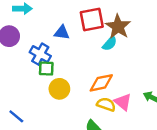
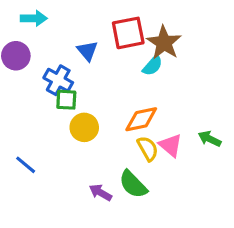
blue triangle: (62, 33) -> (87, 51), turned 42
yellow semicircle: (106, 104) -> (148, 149), turned 42

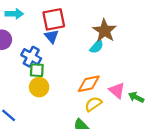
red square: (128, 33) -> (54, 19), moved
yellow circle: (84, 127) -> (39, 87), moved
pink triangle: (171, 145) -> (117, 91), moved
yellow semicircle: (148, 149) -> (93, 104), turned -96

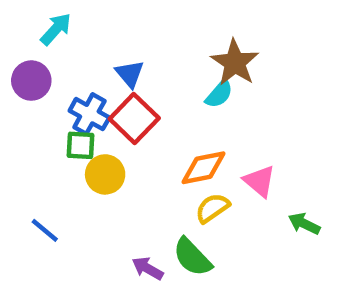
cyan arrow: (14, 14) -> (56, 29), turned -48
red square: (54, 19) -> (134, 119), moved, turned -35
green square: (37, 70) -> (80, 145), moved
green arrow: (136, 97) -> (304, 224), moved

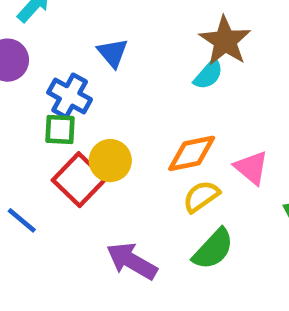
red square: (134, 119) -> (79, 180), moved
yellow circle: (105, 174) -> (110, 161), moved
green semicircle: (192, 257) -> (213, 249), moved, turned -93
purple arrow: (148, 268) -> (132, 261), size x1.5

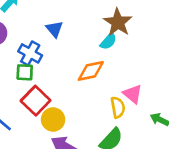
orange diamond: (192, 153) -> (91, 71), moved
yellow circle: (110, 161) -> (53, 120), moved
yellow semicircle: (201, 196) -> (118, 107), moved, turned 115

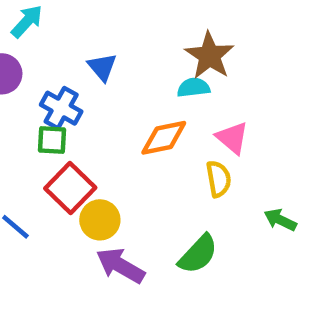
cyan semicircle: (108, 41) -> (193, 88), turned -138
pink triangle: (133, 94) -> (232, 138), moved
yellow semicircle: (118, 107) -> (219, 179), moved

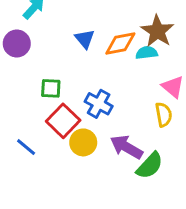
blue cross: (61, 108) -> (99, 104), moved
orange diamond: (164, 138) -> (120, 43), moved
purple arrow: (120, 266) -> (126, 147), moved

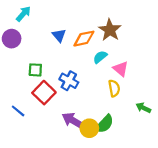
cyan semicircle: (147, 53) -> (100, 57), moved, turned -32
yellow circle: (83, 142) -> (89, 128), moved
purple arrow: (126, 147) -> (73, 121), moved

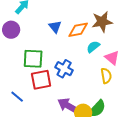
brown star: (110, 30) -> (102, 22), turned 30
green square: (35, 70) -> (33, 59), size x1.5
red square: (44, 93) -> (41, 80), turned 35

